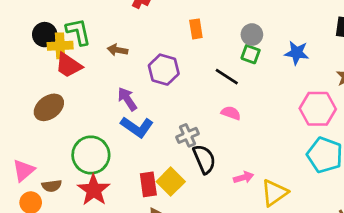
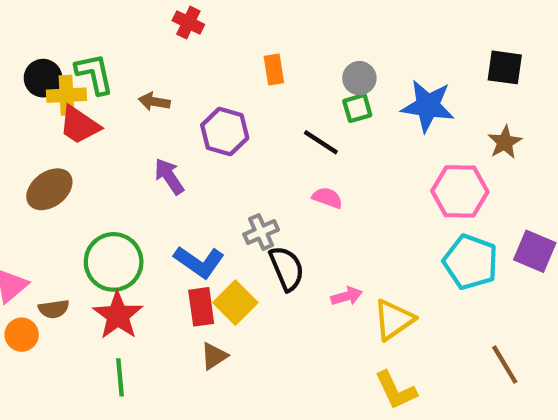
blue star: (297, 53) -> (428, 106), size x1.4
green square: (251, 54) -> (357, 108), turned -36
blue L-shape: (137, 127) -> (199, 262), moved

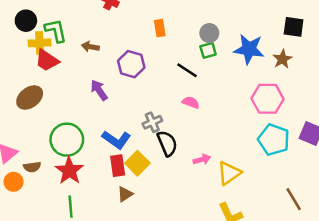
black circle: (43, 78) -> (26, 21), moved
brown star: (505, 142) -> (282, 59), moved

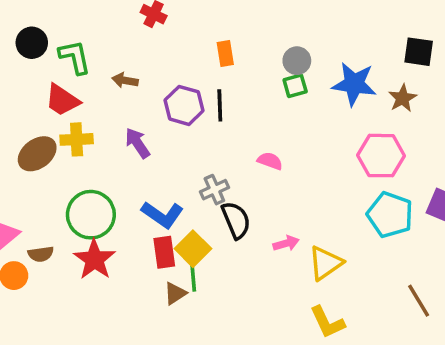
yellow cross: (40, 43) -> (77, 139), moved
black line: (187, 70) -> (220, 105), moved, turned 55
green line: (71, 207) -> (193, 276), moved

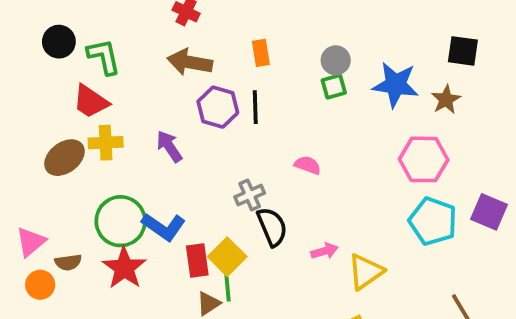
brown arrow: (125, 80) -> (190, 62), moved, size x1.6
blue L-shape: (163, 215) -> (164, 227), moved

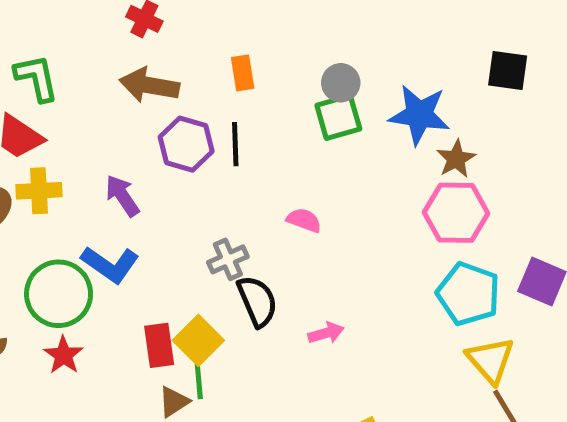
green square: (334, 87) -> (338, 117), size x1.4
brown star: (446, 100) -> (456, 159), moved
blue L-shape: (164, 227) -> (110, 264), moved
red star: (124, 268) -> (63, 355), size x0.7
yellow triangle: (366, 272) -> (490, 360), moved, turned -36

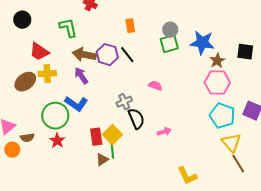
black square: (508, 71) -> (245, 52), moved
green L-shape: (36, 78) -> (68, 28), moved
brown arrow: (149, 85) -> (84, 55), moved
black line: (235, 144) -> (127, 55), turned -36

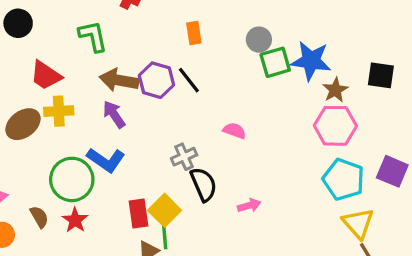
green square: (169, 44) -> (275, 62), moved
brown semicircle: (27, 138) -> (39, 217), moved, turned -112

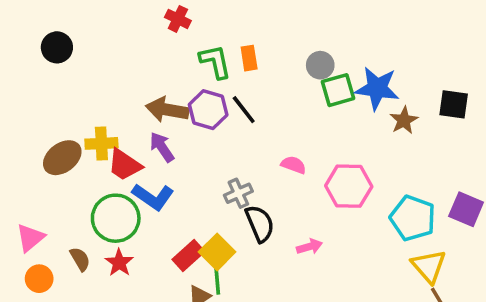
green L-shape: (93, 36) -> (215, 62), moved
red trapezoid: (46, 75) -> (125, 165), moved
pink hexagon: (335, 126) -> (349, 186), moved
red rectangle: (138, 214) -> (189, 256), turned 56

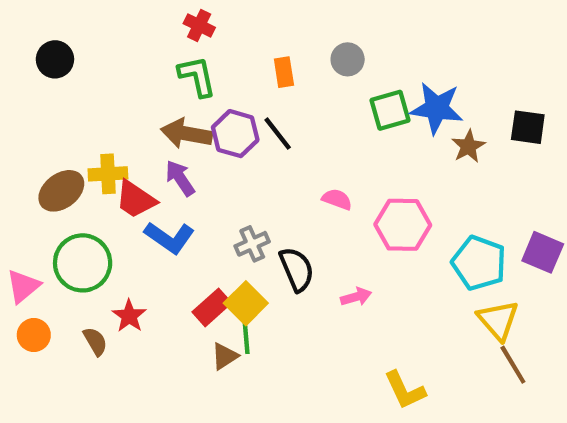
green L-shape: (215, 62) -> (197, 76), moved
gray circle: (320, 65) -> (348, 59), moved
gray cross: (238, 193) -> (252, 244), moved
green circle: (116, 218) -> (83, 263), moved
brown semicircle: (80, 259) -> (95, 341), moved

